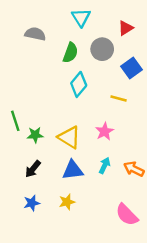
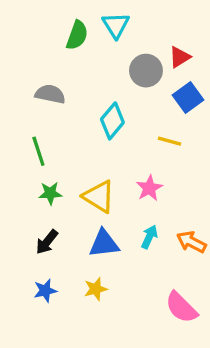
red triangle: (126, 28) -> (180, 57), moved
gray semicircle: (35, 34) -> (50, 94), moved
green semicircle: (70, 53) -> (77, 35), moved
green line: (15, 121) -> (38, 151), moved

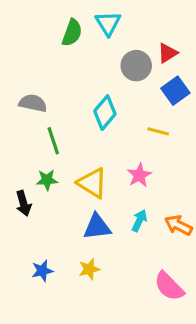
gray semicircle: (50, 94) -> (33, 103), moved
green line: (38, 151) -> (53, 141), moved
black arrow: (47, 242) -> (23, 203), moved, turned -55

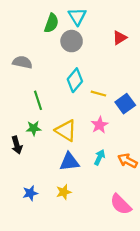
gray circle: (136, 66) -> (72, 41), moved
blue square: (175, 91) -> (125, 104), moved
gray semicircle: (33, 103) -> (22, 62), moved
yellow line: (158, 131) -> (98, 94), moved

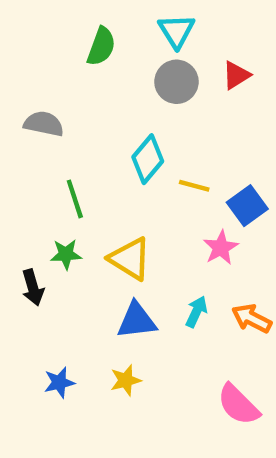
cyan triangle: (77, 16) -> (176, 31), moved
gray circle: (72, 41) -> (176, 82), moved
pink star: (100, 125) -> (221, 248), moved

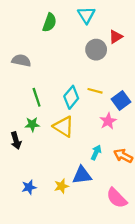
gray circle: (176, 82) -> (96, 50), moved
cyan diamond: (148, 159) -> (71, 97), moved
blue triangle: (137, 321) -> (82, 175), moved

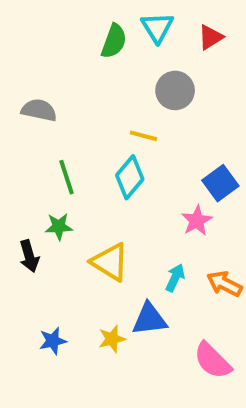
green semicircle: (50, 23) -> (114, 41), moved
red triangle: (116, 37) -> (211, 37), moved
yellow line: (95, 91) -> (144, 136), moved
yellow triangle: (64, 127) -> (110, 262), moved

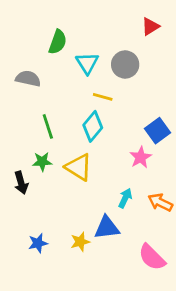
cyan triangle: (157, 27) -> (87, 63), moved
green semicircle: (114, 41) -> (58, 42), moved
yellow triangle: (110, 262) -> (79, 167), moved

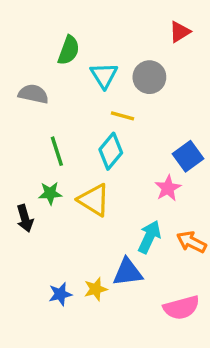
cyan arrow: (125, 198) -> (149, 237), size x1.4
blue star: (38, 243) -> (60, 294), moved
pink semicircle: (152, 257) -> (181, 308), turned -60

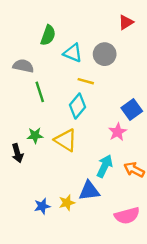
cyan triangle: (104, 75) -> (73, 53), turned -36
green line: (57, 151) -> (40, 92), moved

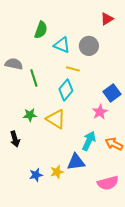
gray semicircle: (23, 66) -> (14, 64), moved
black arrow: (17, 153) -> (15, 139), moved

